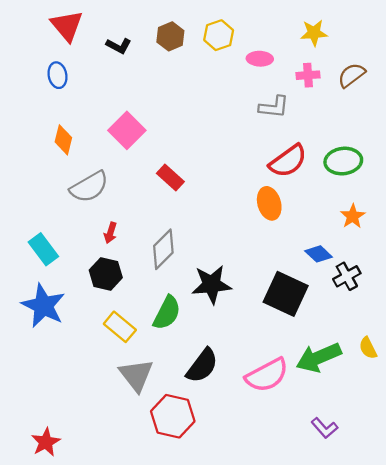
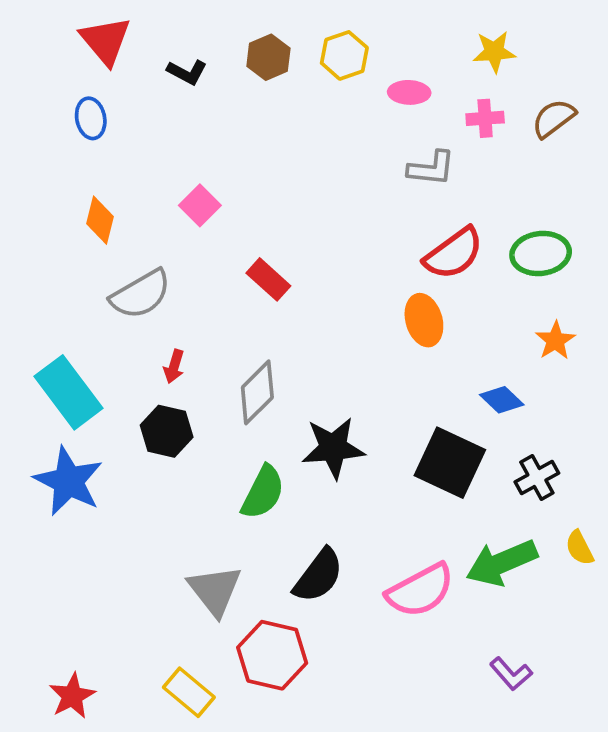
pink square: (127, 130) -> (200, 205), size x0.7
cyan rectangle: (43, 249) -> (68, 392), size x1.4
black cross: (347, 276) -> (537, 478), moved
yellow rectangle: (120, 327) -> (189, 692), moved

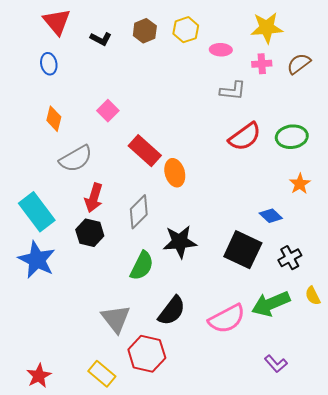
yellow star: (494, 52) -> (267, 28), size x1.4
red rectangle: (268, 279) -> (145, 151), size x1.4
orange ellipse: (424, 320) -> (175, 173), moved
red arrow: (174, 366) -> (94, 198), size x1.6

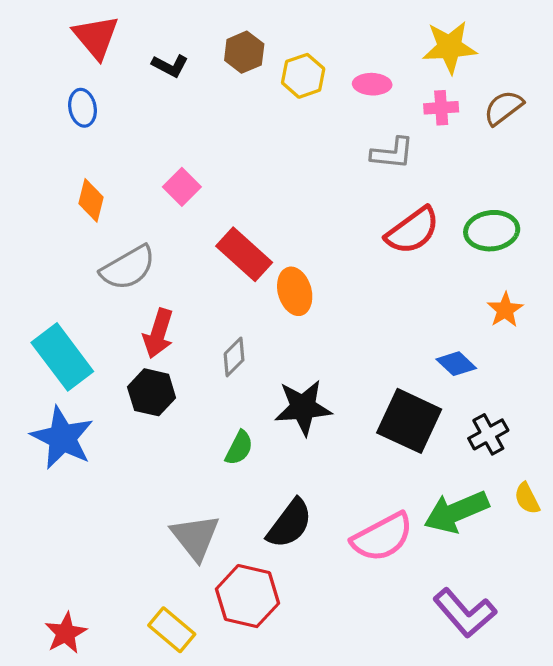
yellow hexagon: (186, 30) -> (303, 76), moved
gray diamond: (139, 212) -> (234, 357), size x0.7
green semicircle: (142, 266) -> (239, 448), size x0.7
purple L-shape: (276, 364) -> (465, 613), size x1.6

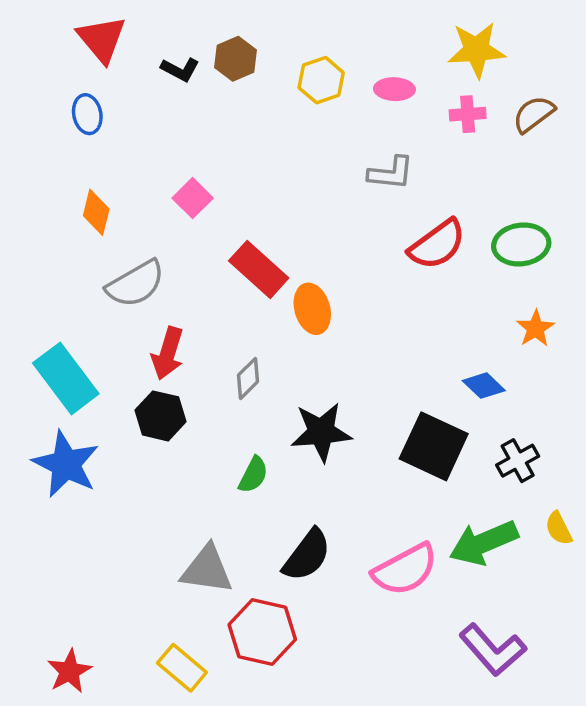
brown hexagon: (244, 52) -> (235, 59), moved
gray L-shape: (392, 153) -> (391, 173), moved
gray triangle: (195, 537) -> (207, 569), turned -44

